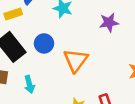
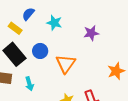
yellow rectangle: (13, 14) -> (15, 28), turned 56

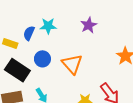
blue semicircle: (28, 14) -> (29, 33), moved

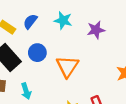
cyan star: (48, 26) -> (63, 20), moved

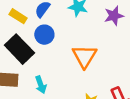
blue circle: (37, 53) -> (44, 35), moved

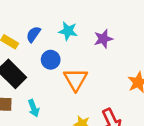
blue circle: (44, 35) -> (51, 60), moved

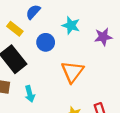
blue semicircle: (33, 34) -> (33, 12), moved
blue circle: (51, 60) -> (46, 42), moved

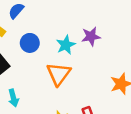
cyan star: (71, 25) -> (66, 45), moved, turned 30

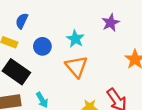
purple star: (91, 36) -> (111, 23), moved

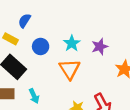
purple star: (111, 23) -> (100, 47), moved

